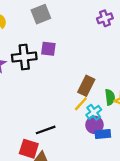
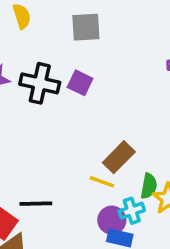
yellow line: (81, 104) -> (102, 182), turned 49
cyan cross: (94, 112) -> (132, 211), moved

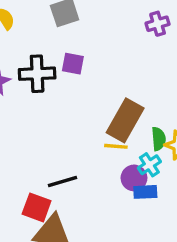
brown rectangle: (119, 157) -> (125, 120), size x1.4

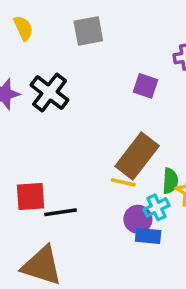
purple square: (73, 64) -> (146, 86), moved
black cross: (37, 74) -> (49, 93), turned 32
red square: (37, 207) -> (30, 196), moved, turned -32

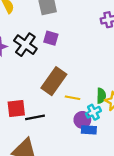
purple square: (146, 86) -> (51, 38), moved
brown rectangle: (137, 156) -> (54, 81), moved

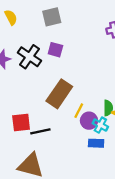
yellow line: (73, 98) -> (79, 111), turned -72
cyan cross: (93, 112) -> (100, 125), turned -32
purple circle: (82, 120) -> (89, 121), moved

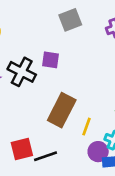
gray square: (52, 17) -> (70, 20), moved
purple circle: (89, 121) -> (98, 152), moved

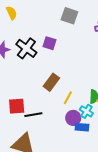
gray square: (70, 20) -> (69, 16), turned 30
brown rectangle: (62, 110) -> (51, 82), size x0.7

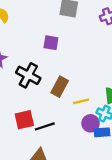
black cross: (26, 48) -> (28, 75), moved
yellow line: (68, 98) -> (81, 101), turned 56

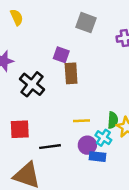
brown rectangle: (60, 87) -> (71, 73), moved, turned -42
black line: (45, 126) -> (50, 147), moved

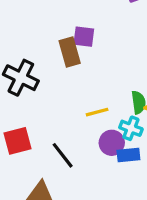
purple square: (61, 55) -> (84, 37), moved
black line: (50, 147) -> (63, 155), turned 72

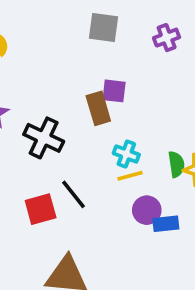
cyan cross: (131, 128) -> (126, 154), moved
black line: (63, 155) -> (73, 194), moved

